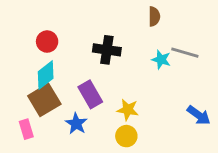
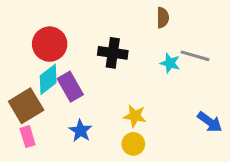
red circle: (47, 42) -> (50, 44), size x1.5
purple rectangle: (90, 94) -> (70, 87), moved
brown square: (44, 100) -> (26, 106), moved

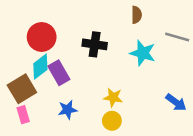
gray line: (195, 56) -> (177, 37), moved
cyan star: (170, 63) -> (143, 53), size x1.5
blue star: (80, 131) -> (68, 110), turned 30

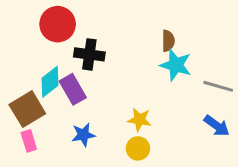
brown semicircle: (137, 15) -> (168, 41), moved
red circle: (42, 37) -> (58, 24), moved
gray line: (177, 37) -> (218, 86), moved
black cross: (95, 44) -> (89, 54), moved

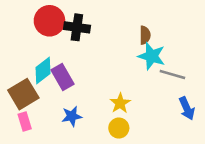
black cross: (89, 54) -> (77, 27), moved
gray line: (218, 86) -> (172, 74), moved
yellow star: (139, 120) -> (120, 103), turned 30
blue arrow: (217, 126) -> (187, 108), turned 30

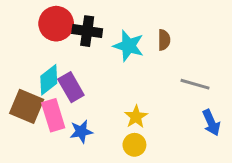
cyan star: (152, 56) -> (129, 46), moved
brown square: (23, 94) -> (27, 106), turned -36
pink rectangle: (25, 121) -> (53, 115), moved, size x1.5

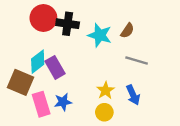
brown semicircle: (164, 40) -> (127, 31), turned 35
gray line: (195, 84) -> (137, 61), moved
pink rectangle: (53, 115) -> (41, 104), moved
blue arrow: (211, 123) -> (133, 95), moved

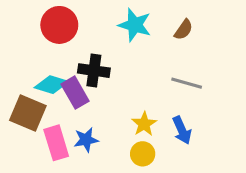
black cross: (68, 24) -> (94, 71), moved
brown semicircle: (127, 31) -> (183, 30), moved
cyan star: (100, 35) -> (135, 25), moved
cyan diamond: (38, 62) -> (51, 85), turned 55

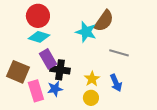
cyan star: (135, 25) -> (86, 32), moved
brown semicircle: (183, 30) -> (104, 21), moved, size x1.6
black cross: (94, 71) -> (60, 70), moved
cyan diamond: (51, 85) -> (39, 37), moved

